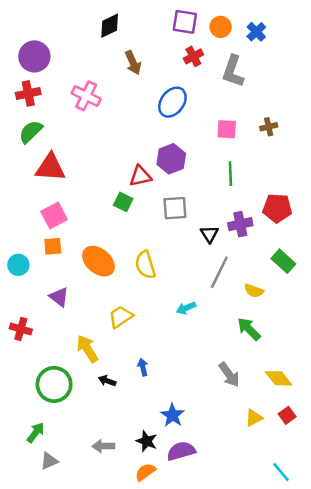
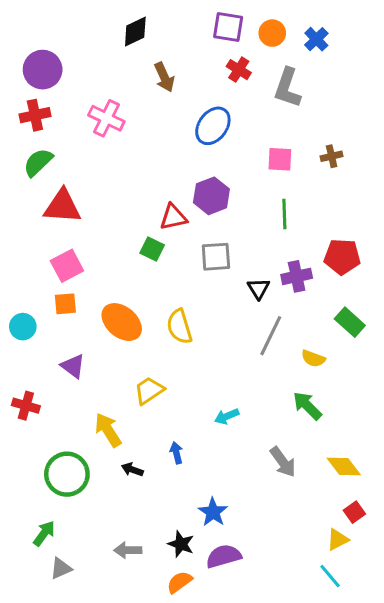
red cross: (193, 56) -> (239, 70), turned -30
cyan arrow: (186, 308) -> (227, 416), moved
yellow triangle: (254, 418) -> (338, 540), moved
cyan line: (281, 472) -> (330, 576), moved

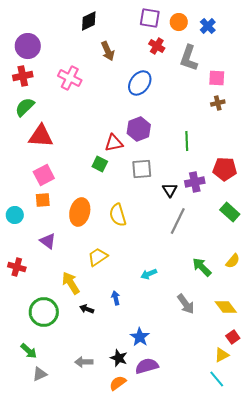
pink square: (280, 159) -> (217, 78), moved
orange ellipse: (122, 322) -> (80, 212), turned 64
yellow semicircle: (313, 359) -> (233, 261), moved, turned -70
green arrow: (44, 533) -> (29, 351), turned 96

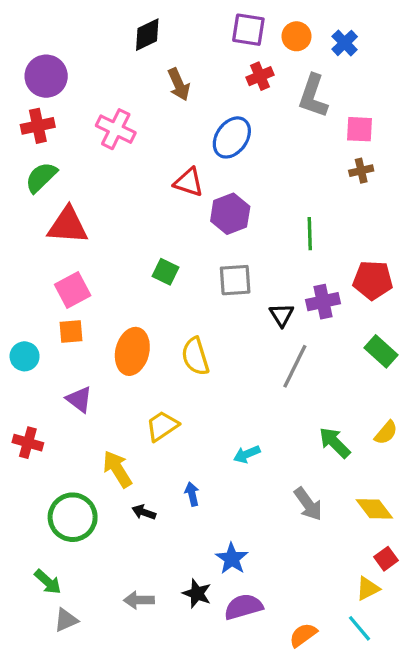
red cross: (157, 46) -> (260, 76), turned 35
red triangle: (114, 143) -> (189, 182), moved, turned 30
orange semicircle: (118, 383) -> (303, 635), moved

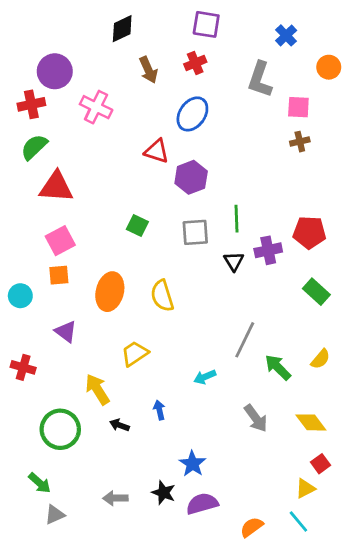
orange circle: (296, 36) -> (329, 67), moved
purple circle: (46, 76) -> (55, 71), moved
red cross: (260, 76) -> (195, 63), moved
green line: (310, 234) -> (237, 219), moved
gray line: (295, 366) -> (245, 340), moved

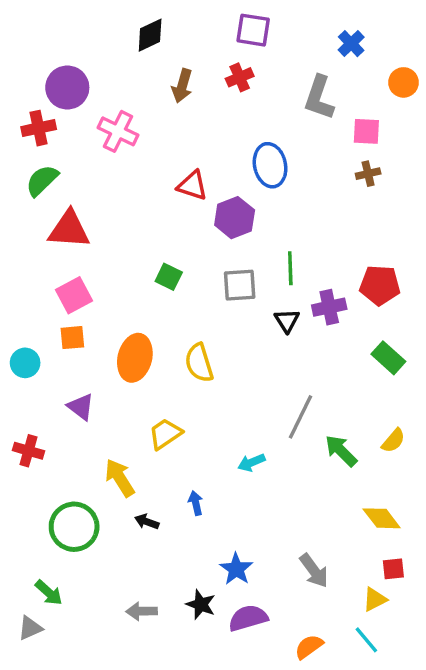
brown arrow: (148, 70) -> (182, 86), turned 40
blue ellipse: (192, 114) -> (270, 165), moved, turned -48
gray arrow: (256, 418) -> (314, 571), moved
red square: (320, 464) -> (393, 569), turned 30
gray triangle: (55, 515) -> (30, 628), moved

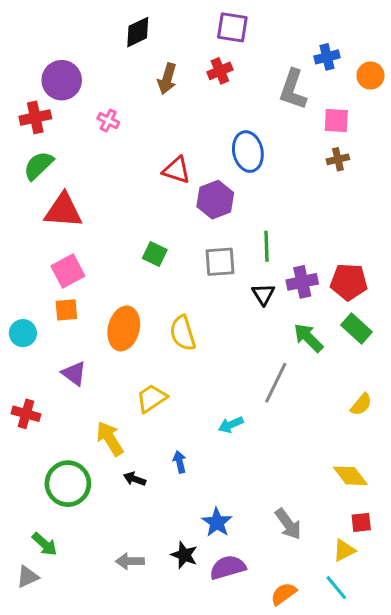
blue cross: (351, 44) -> (327, 57), moved, turned 30
pink cross: (118, 131) -> (108, 121), size x0.6
red pentagon: (380, 285) -> (349, 282), moved
green arrow: (341, 451) -> (308, 338), moved

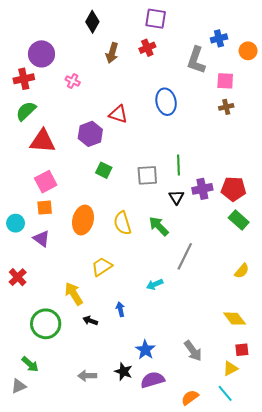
black diamond: (138, 32) -> (92, 22), turned -35
purple hexagon: (215, 200) -> (90, 134), moved
green arrow: (308, 338) -> (159, 226), moved
purple triangle: (74, 373) -> (41, 239), moved
red cross: (26, 414) -> (18, 277), turned 30

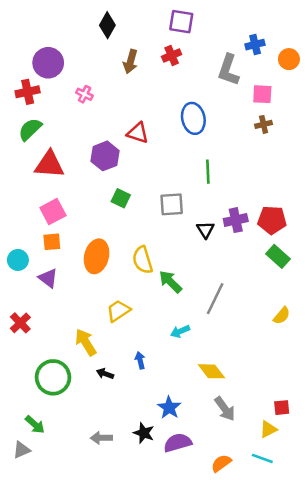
green line: (178, 165) -> (208, 172), moved
green arrow: (159, 226) -> (170, 282), moved
yellow diamond: (235, 319) -> (211, 371), moved
cyan line: (225, 393) -> (262, 458), turned -30

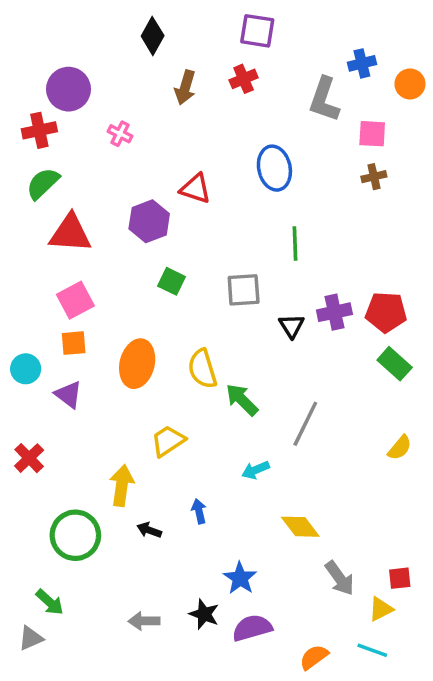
yellow arrow: (86, 342) -> (122, 485), turned 40
gray arrow: (225, 409) -> (340, 578), moved

